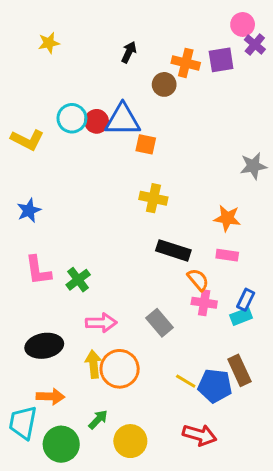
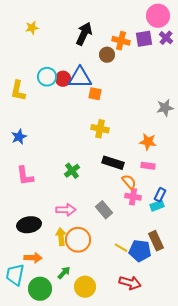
pink circle: (243, 24) -> (158, 16), size x1.5
purple cross: (255, 44) -> (166, 38), moved
black arrow: (129, 52) -> (84, 34), size x1.6
yellow L-shape: (27, 140) -> (18, 91), turned 75
green cross: (78, 280) -> (72, 171), moved

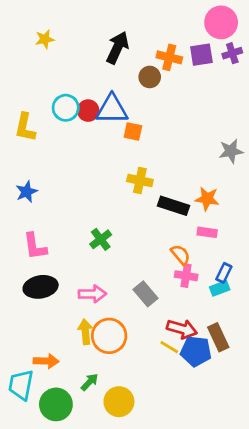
purple cross: (166, 38) -> (232, 53), turned 32
black rectangle: (113, 163) -> (173, 206), moved
black ellipse: (29, 225) -> (41, 287), moved
red arrow: (130, 283) -> (182, 329), moved

